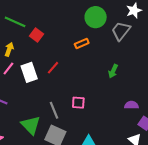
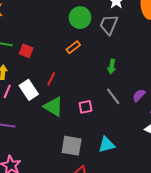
purple semicircle: (131, 105) -> (139, 95), turned -32
gray line: (54, 110) -> (113, 96), moved
green triangle: (31, 125) -> (53, 107), moved

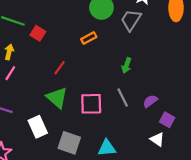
white rectangle: (29, 90) -> (38, 127), moved
pink square: (86, 107) -> (91, 104), size x1.5

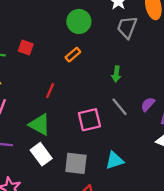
gray trapezoid: (131, 20) -> (127, 27), moved
red square: (38, 33) -> (26, 47), moved
green triangle: (57, 98) -> (40, 125), moved

